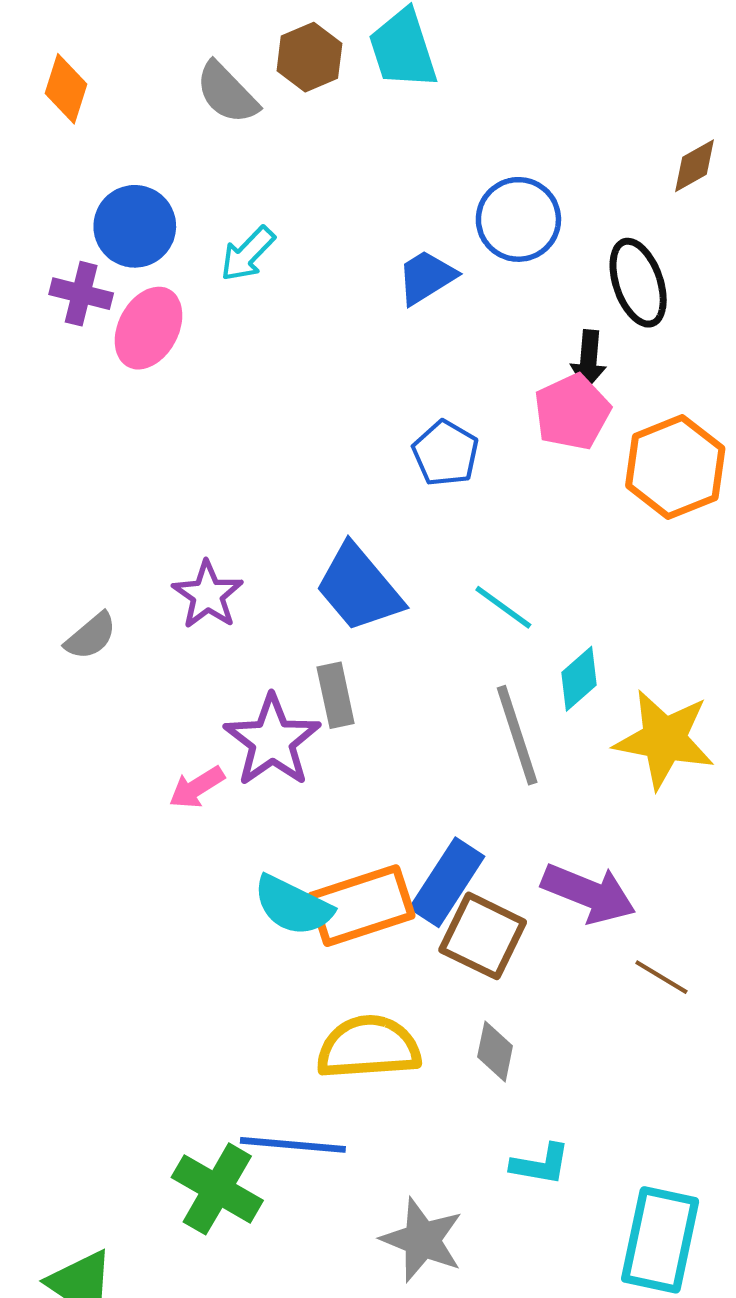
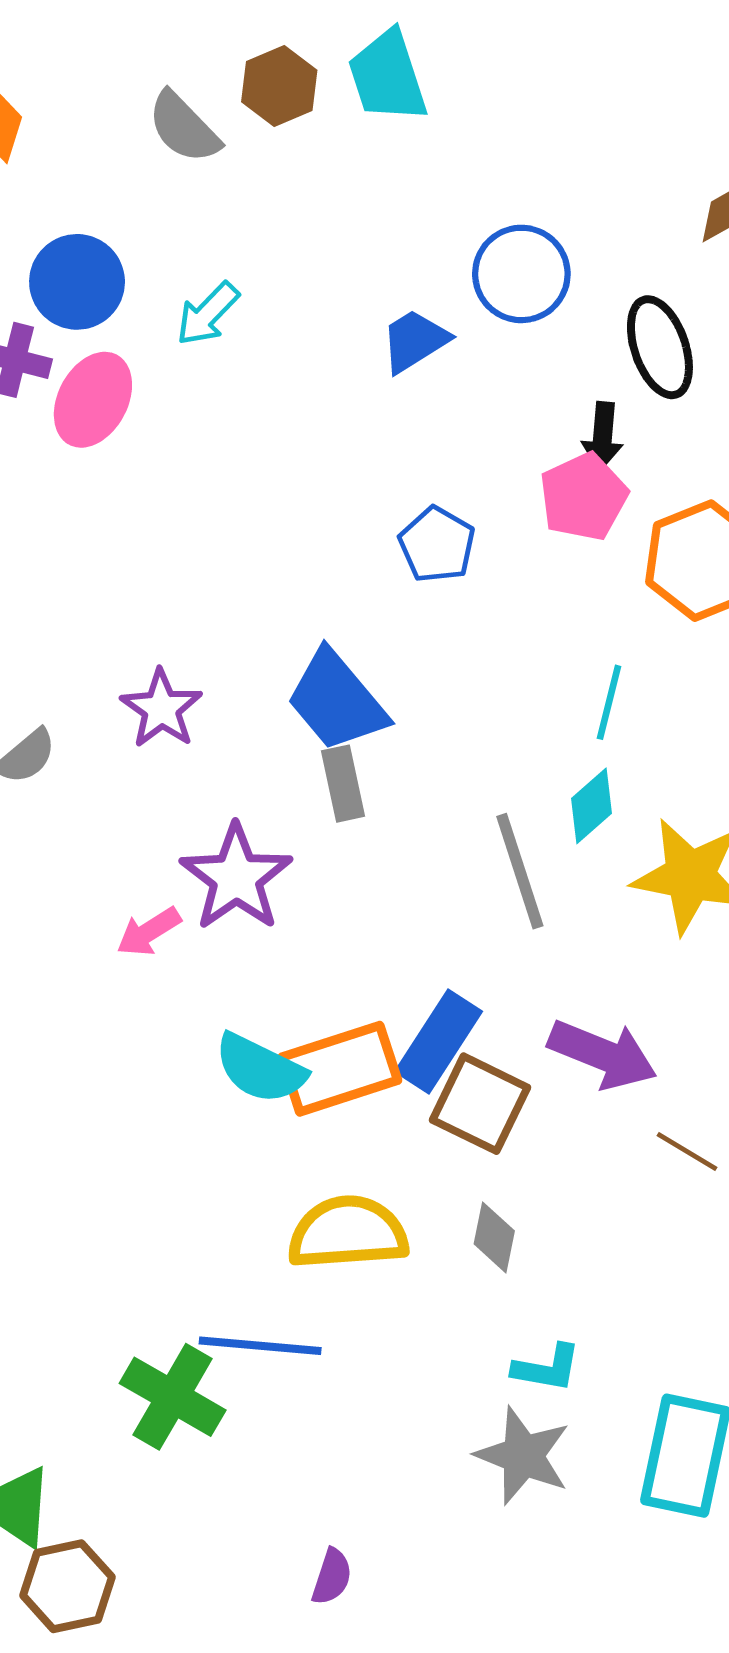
cyan line: (503, 607) -> (609, 702), moved, turned 68
gray rectangle: (336, 695) -> (343, 784), moved
gray star: (422, 1240) -> (523, 1456), moved

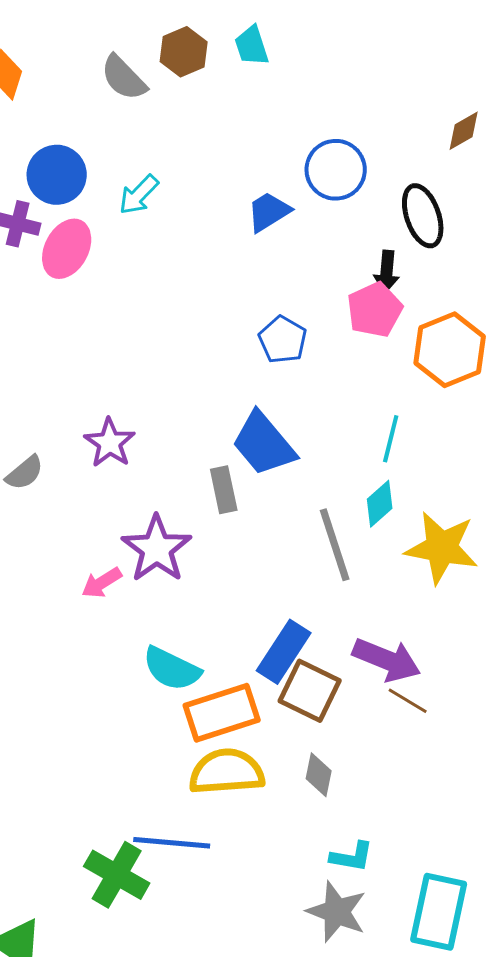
cyan trapezoid: (388, 76) -> (252, 46), size x0.7
blue trapezoid: (337, 701) -> (264, 444), moved
orange rectangle: (340, 1069) -> (222, 713), moved
brown line: (687, 1151) -> (408, 701), moved

